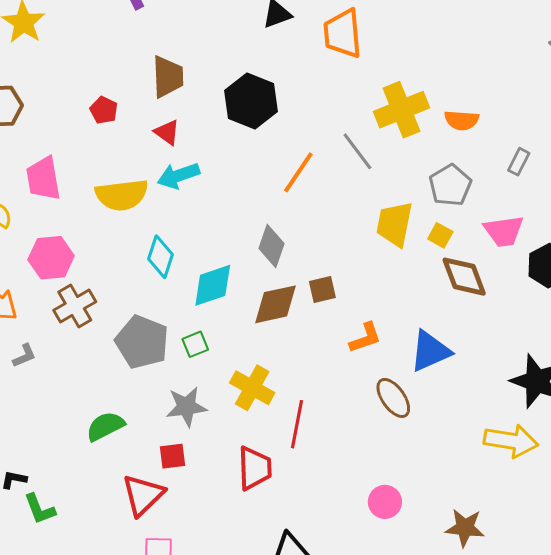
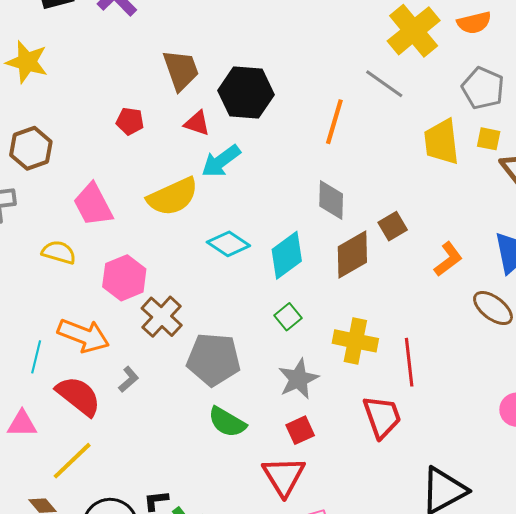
black hexagon: (251, 101) -> (246, 93), moved
cyan diamond: (161, 257) -> (228, 244), turned -57
gray pentagon: (142, 342) -> (214, 359), moved
green semicircle: (105, 426) -> (227, 422), turned -105

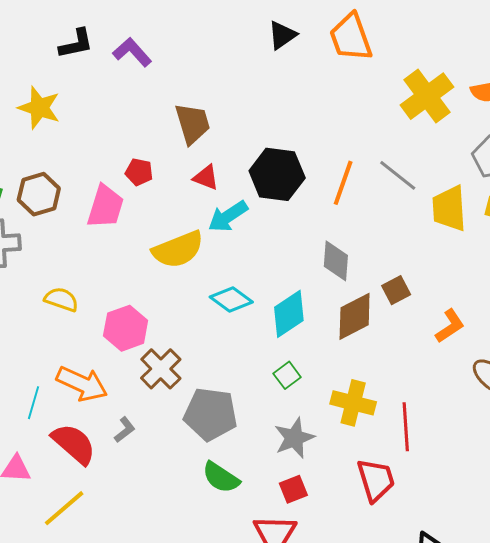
gray line: (384, 84) -> (398, 175), moved
black hexagon: (246, 93) -> (277, 174), moved
pink trapezoid: (93, 205) -> (105, 207), moved, turned -138

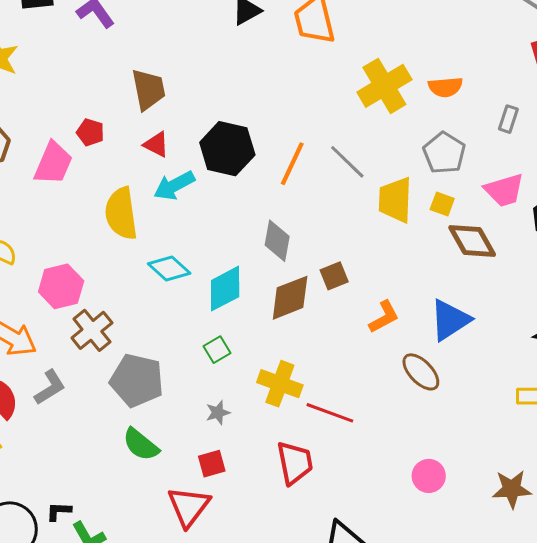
yellow semicircle: (178, 250) -> (121, 213), turned 98
red line: (406, 427) -> (330, 413), turned -72
gray L-shape: (125, 430) -> (50, 387), size x1.4
gray star: (294, 438) -> (218, 413), size x0.6

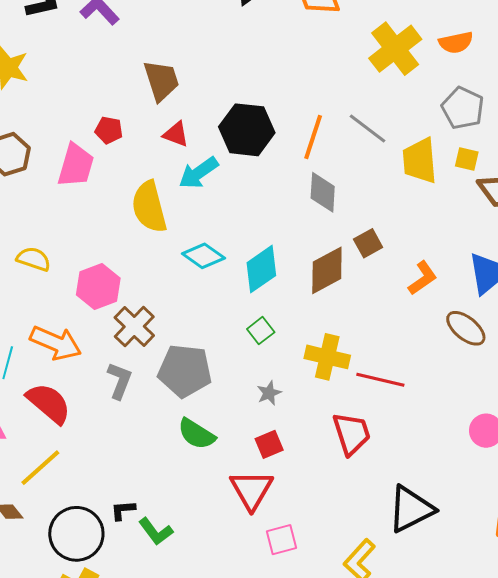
gray diamond: (277, 241) -> (323, 192), moved
gray L-shape: (50, 387) -> (120, 381), moved, turned -30

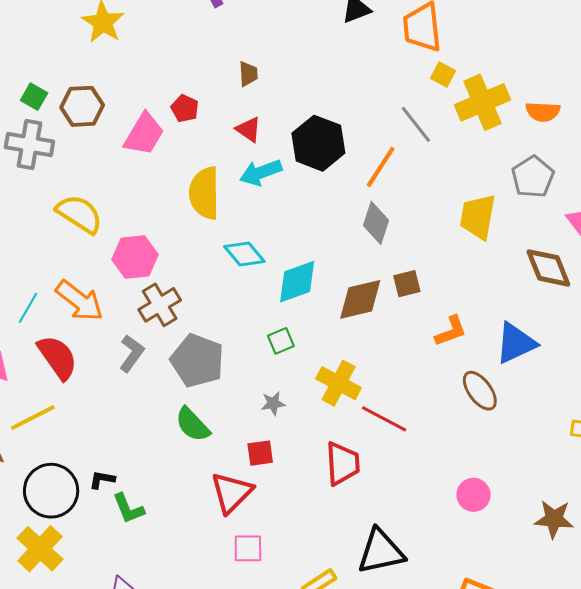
brown trapezoid: (161, 81) -> (248, 74), size x0.6
gray line: (367, 129) -> (416, 124), moved
yellow square: (467, 159) -> (443, 75), moved
yellow semicircle: (34, 259) -> (79, 214), size x1.4

